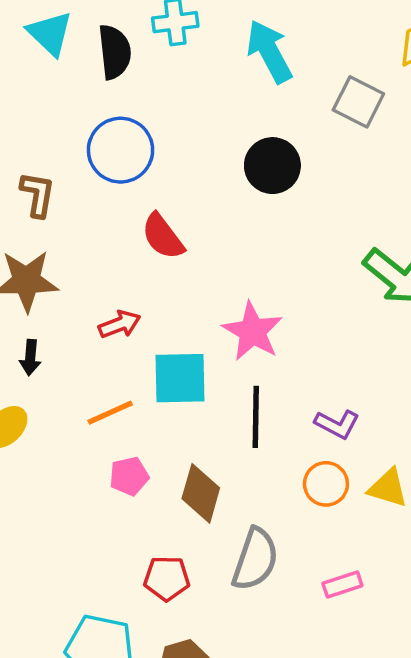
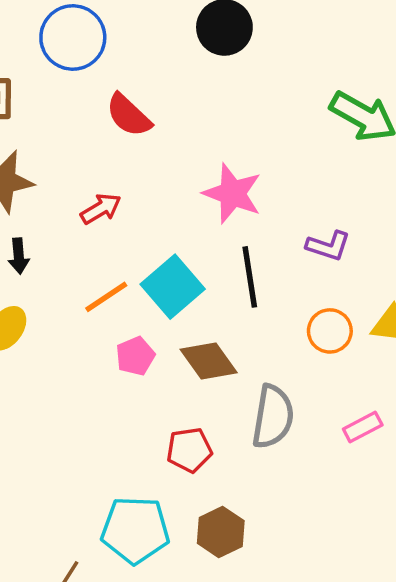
cyan square: (180, 378) -> (173, 287), moved, turned -30
purple L-shape: (337, 424) -> (328, 246), moved
brown diamond: (201, 493) -> (209, 361), turned -42

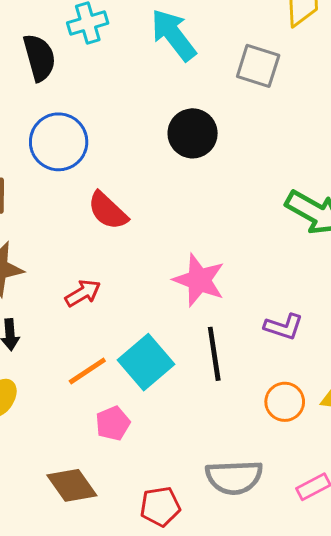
brown diamond: (209, 361) -> (72, 485), moved
gray semicircle: (273, 417) -> (234, 477), turned 78

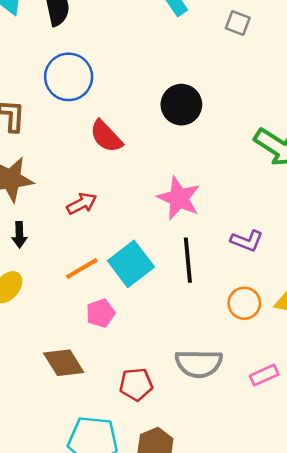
gray square: (258, 66) -> (238, 23), size x0.7
black circle: (193, 133) -> (181, 105), moved

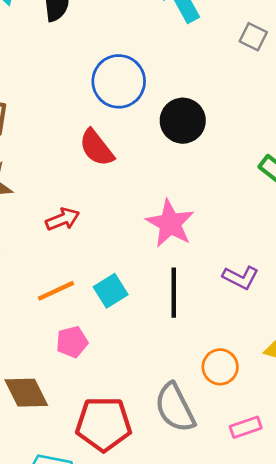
blue circle: (69, 77) -> (119, 81), moved
cyan square: (131, 264) -> (111, 291), size x0.7
orange circle: (244, 303) -> (220, 367), moved
gray semicircle: (199, 364) -> (175, 408), turned 57
red pentagon: (136, 384) -> (104, 424), size x1.5

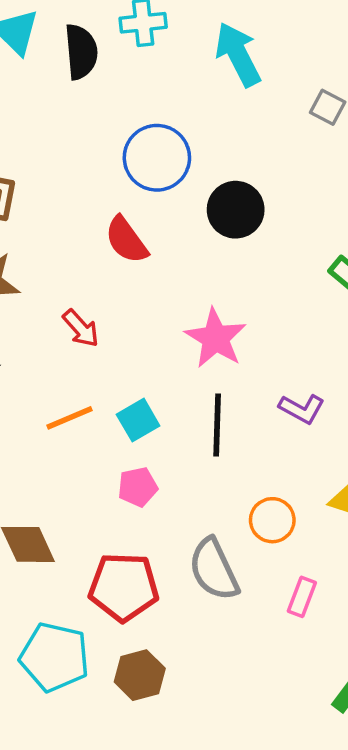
red arrow: (63, 219) -> (81, 328), turned 68
pink pentagon: (72, 342) -> (138, 487), moved
pink rectangle: (246, 427) -> (302, 597), turned -52

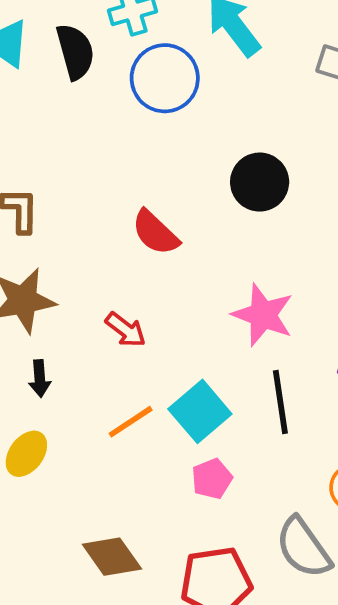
blue circle: (157, 158) -> (165, 78), moved
cyan square: (138, 420) -> (200, 411), size x1.4

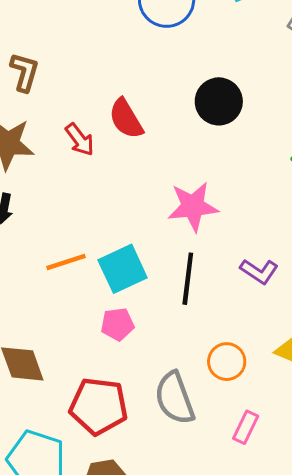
pink star: (263, 315) -> (193, 206), turned 30
red arrow: (126, 330) -> (80, 140), moved

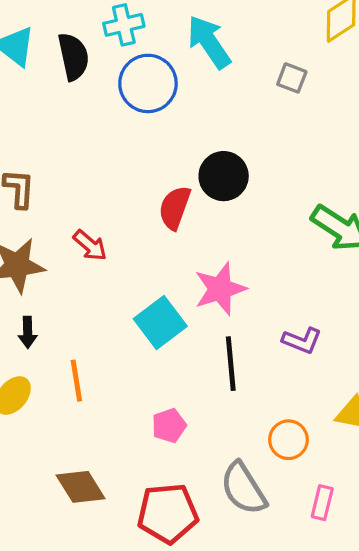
red semicircle: (126, 119) -> (175, 208), moved, turned 63
orange line: (66, 262) -> (76, 381), moved, turned -69
cyan square: (123, 269) -> (160, 323), moved

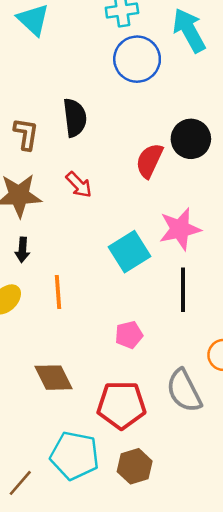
black semicircle: (73, 57) -> (75, 118), moved

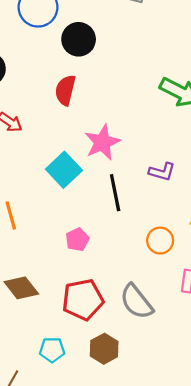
black circle: (191, 139) -> (79, 39), moved
gray semicircle: (184, 391) -> (136, 302), moved
cyan pentagon: (75, 456) -> (52, 350), size x0.6

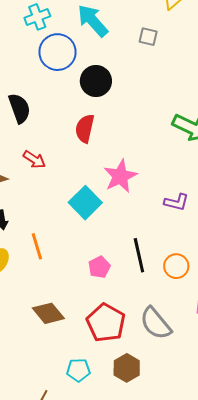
black line: (115, 193) -> (139, 255), moved
red pentagon: (83, 300) -> (106, 323), turned -30

